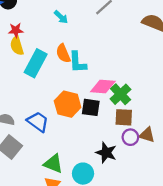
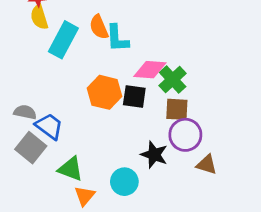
blue trapezoid: (38, 122) -> (49, 126), moved
brown triangle: (147, 135) -> (207, 165), moved
purple circle: (130, 137) -> (185, 135), size x1.5
green triangle: (53, 164) -> (70, 169), moved

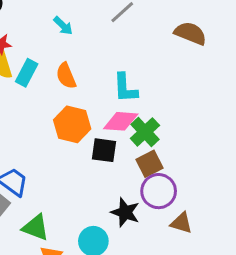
cyan L-shape: (117, 38) -> (125, 88), moved
cyan rectangle: (63, 40) -> (27, 73), moved, size x0.7
orange hexagon: (105, 92) -> (72, 124), moved
brown square: (177, 109) -> (149, 164), turned -30

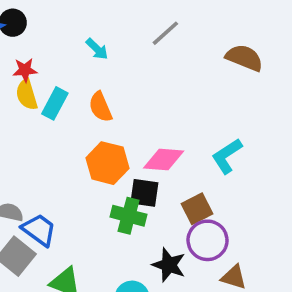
cyan L-shape: (125, 88) -> (227, 156), moved, turned 60
green cross: (145, 132) -> (129, 216), moved, turned -32

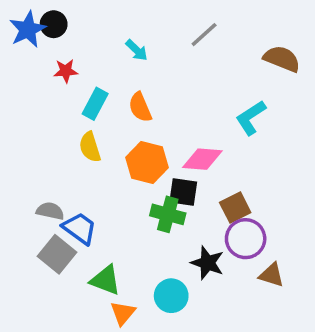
yellow semicircle: (27, 95) -> (90, 147), moved
cyan L-shape: (227, 156) -> (251, 118), moved

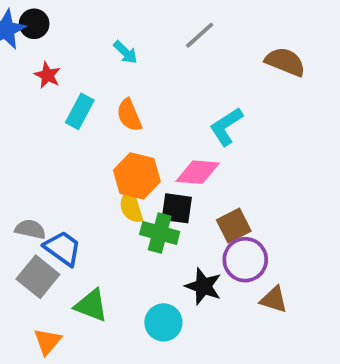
red star: (66, 71) -> (47, 75), turned 30
cyan L-shape: (251, 118) -> (226, 127), moved
yellow semicircle: (90, 147) -> (131, 206), moved
orange triangle: (123, 313) -> (47, 341), moved

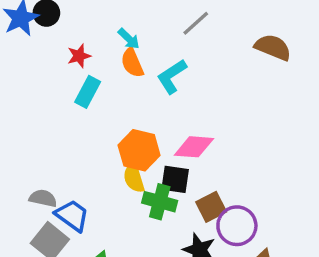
red star: (47, 75) -> (79, 56), moved, turned 30
orange semicircle: (129, 115) -> (132, 63), moved
cyan L-shape: (226, 127) -> (172, 76), moved
brown square: (234, 225) -> (211, 207), moved

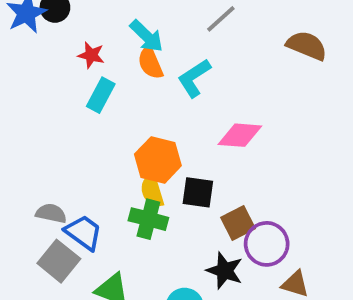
cyan arrow: (129, 39) -> (146, 36), size x1.4
red star: (79, 56) -> (91, 55), turned 30
pink diamond: (194, 147) -> (240, 135), moved
green cross: (160, 202) -> (148, 219), moved

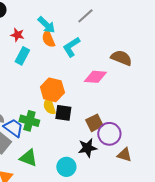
brown semicircle: (307, 46) -> (121, 58), moved
black square: (198, 192) -> (63, 113), moved
green cross: (148, 219) -> (29, 121), moved
black star: (225, 271) -> (87, 148), turned -30

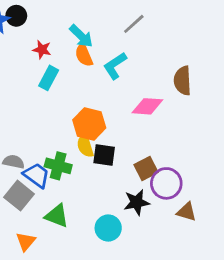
brown semicircle: (121, 58) -> (183, 81), turned -115

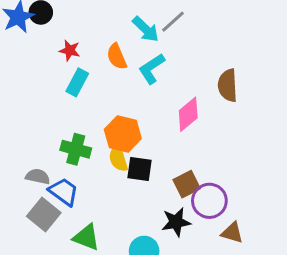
cyan arrow: (81, 36) -> (146, 29), moved
pink diamond: (147, 106) -> (188, 114), turned -44
green cross: (58, 166) -> (76, 149), moved

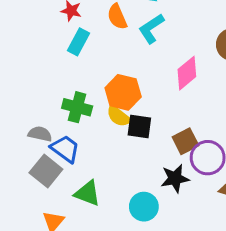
yellow semicircle: (118, 158) -> (119, 116), turned -35

